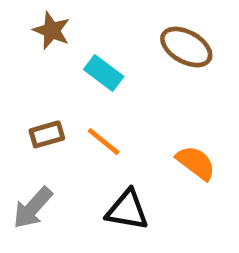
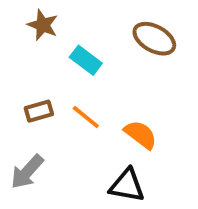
orange semicircle: (196, 163) -> (141, 135), moved
black triangle: (127, 210) -> (127, 185), moved

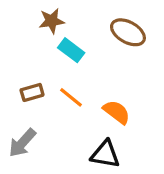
brown star: (43, 25) -> (52, 21), moved, turned -30

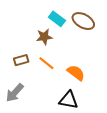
brown star: (52, 21) -> (44, 37), moved
cyan rectangle: (71, 50) -> (57, 19), moved

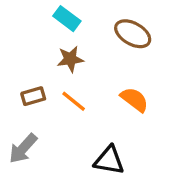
cyan rectangle: (57, 19) -> (67, 19), moved
orange semicircle: (76, 73) -> (134, 100), moved

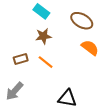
orange semicircle: (134, 100) -> (90, 48), moved

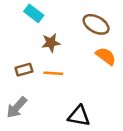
cyan rectangle: (41, 11) -> (34, 13), moved
orange line: (46, 62) -> (53, 73), turned -35

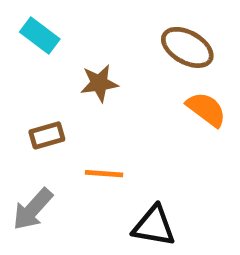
cyan rectangle: (34, 13) -> (40, 36), moved
orange line: (53, 73) -> (104, 174), moved

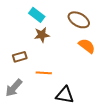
cyan rectangle: (40, 36) -> (37, 15), moved

